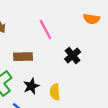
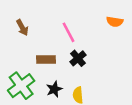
black cross: (73, 55) -> (78, 58), moved

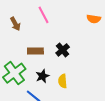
pink line: (69, 32) -> (43, 15), moved

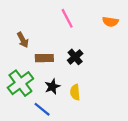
pink line: (43, 15) -> (67, 18), moved
brown arrow: (15, 24) -> (23, 40), moved

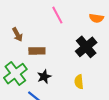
black cross: (75, 57) -> (86, 47), moved, size x1.5
yellow semicircle: (75, 92) -> (79, 82), moved

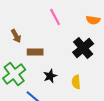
black star: (44, 77) -> (50, 76), moved

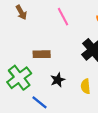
brown arrow: (16, 36) -> (21, 12), moved

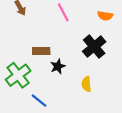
black star: (58, 80) -> (58, 66), moved

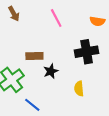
black cross: (94, 47) -> (87, 52), turned 30

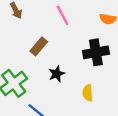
brown rectangle: (34, 56) -> (39, 46), moved, turned -49

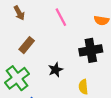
brown rectangle: (39, 46) -> (27, 45), moved

